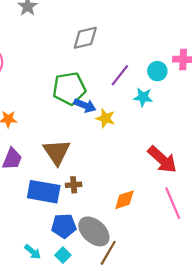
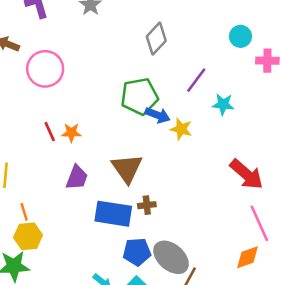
gray diamond: (85, 38) -> (156, 39), turned -32
cyan circle: (157, 71) -> (240, 36), moved
orange diamond: (124, 200) -> (248, 257), moved

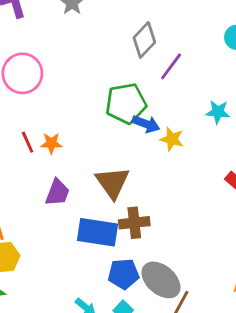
purple line: (196, 80) -> (171, 66), moved
brown cross: (147, 205) -> (134, 223), size x1.5

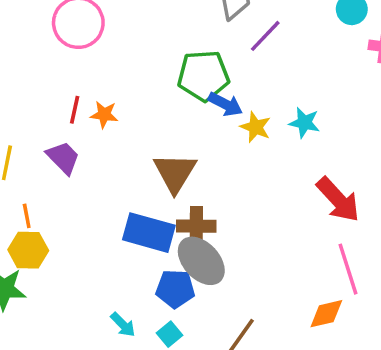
cyan star: (218, 112) -> (304, 123), moved
red line: (28, 142) -> (75, 110), turned 30
purple trapezoid: (57, 193) -> (63, 158), moved, turned -72
gray ellipse: (161, 280) -> (201, 261), moved

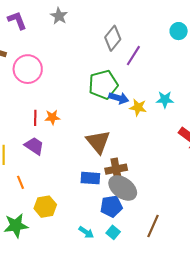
blue rectangle: (149, 233) -> (90, 178), size x0.7
yellow hexagon: (28, 250) -> (45, 207), moved

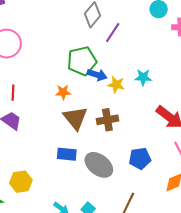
orange star: (52, 117) -> (63, 92), moved
brown cross: (116, 169) -> (107, 120), moved
blue pentagon: (111, 206) -> (140, 159), moved

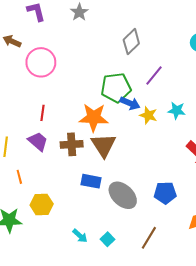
purple line: (113, 33) -> (154, 76), moved
orange star: (63, 92) -> (94, 118), size x1.8
brown cross: (107, 120) -> (72, 144), moved

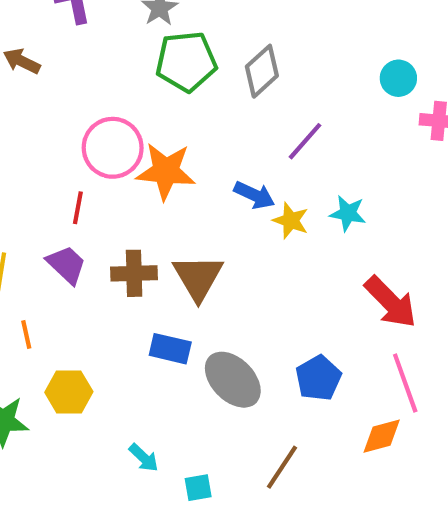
pink circle: (41, 62) -> (113, 148), moved
green pentagon: (116, 88) -> (186, 61), moved
orange star: (94, 118) -> (166, 171), moved
blue pentagon: (165, 193) -> (318, 378), turned -30
cyan square: (107, 239) -> (198, 488), moved, turned 32

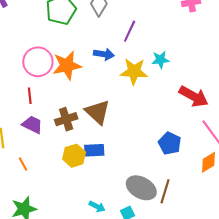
blue arrow: (254, 195) -> (104, 54), moved
yellow star: (291, 221) -> (134, 71), size x1.5
gray ellipse: (233, 380) -> (141, 188), moved
yellow hexagon: (69, 392) -> (74, 156), moved

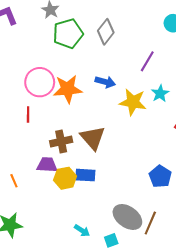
purple line: (130, 31) -> (147, 61), moved
cyan star: (160, 60) -> (160, 93), turned -30
purple trapezoid: (32, 125) -> (47, 165), moved, turned -30

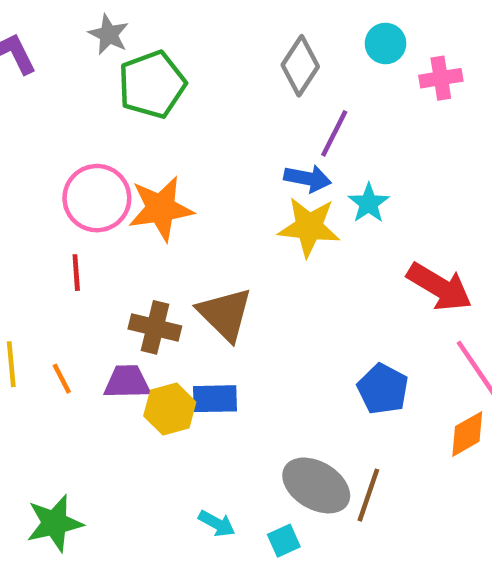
gray diamond: (106, 32) -> (300, 66), moved
blue arrow: (105, 82) -> (308, 178), moved
brown cross: (61, 141) -> (155, 327), turned 30
orange line: (14, 181) -> (62, 379), moved

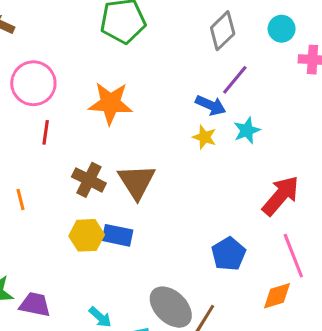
pink circle: (97, 198) -> (33, 83), moved
yellow star: (309, 227) -> (204, 137), size x0.6
red arrow: (439, 287) -> (281, 196), turned -93
purple trapezoid: (127, 382) -> (35, 305), moved

